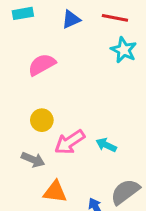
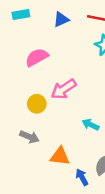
pink arrow: (70, 142) -> (64, 89), moved
orange triangle: (55, 192) -> (60, 156), moved

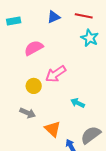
cyan rectangle: (21, 15) -> (14, 21), moved
orange triangle: (60, 156) -> (53, 129), turned 36

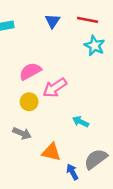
blue triangle: (54, 17) -> (52, 21), turned -32
pink semicircle: (34, 48) -> (30, 71), moved
orange triangle: (53, 129) -> (51, 152), turned -30

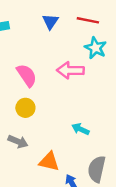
pink semicircle: (30, 71) -> (27, 75), turned 85
pink arrow: (55, 88) -> (70, 70), moved, turned 35
gray semicircle: (96, 159) -> (97, 169), turned -40

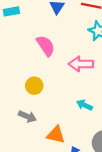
pink arrow: (70, 70) -> (81, 64), moved
pink semicircle: (27, 75) -> (46, 46), moved

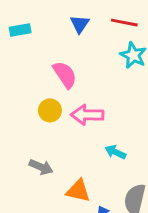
pink arrow: (81, 64) -> (87, 115), moved
yellow circle: (34, 86) -> (50, 110), moved

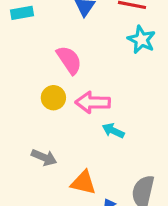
cyan arrow: (115, 152) -> (113, 131), moved

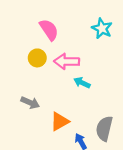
cyan star: (141, 40) -> (102, 29), moved
orange triangle: (83, 183) -> (60, 121), turned -42

